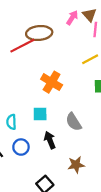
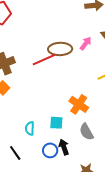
pink arrow: (72, 18) -> (86, 43), moved
orange cross: (52, 82) -> (79, 104), moved
blue circle: (21, 147) -> (50, 150), moved

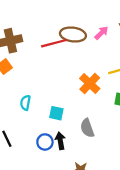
orange cross: (79, 104) -> (90, 83), moved
cyan semicircle: (30, 128) -> (25, 103), moved

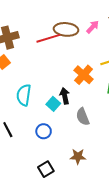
cyan semicircle: (25, 103) -> (24, 95), size x1.5
cyan square: (56, 113) -> (53, 104), turned 32
black arrow: (60, 141) -> (65, 96), moved

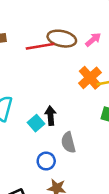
orange cross: (84, 75) -> (90, 78), moved
blue circle: (44, 131) -> (46, 161), moved

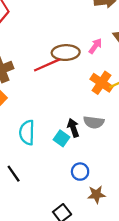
gray semicircle: (68, 142) -> (94, 122), moved, turned -54

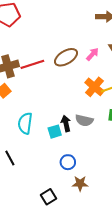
brown ellipse: (66, 53) -> (66, 57), turned -35
red line: (47, 65) -> (32, 64), moved
cyan square: (61, 138) -> (55, 132), turned 32

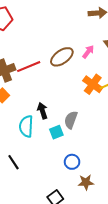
gray semicircle: (84, 120) -> (71, 120), moved, turned 102
black arrow: (66, 123) -> (42, 111), moved

